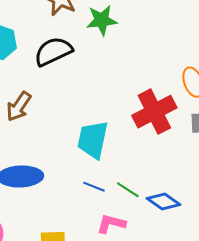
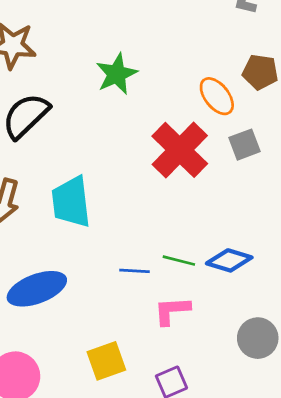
green star: (102, 20) -> (117, 74), moved
cyan trapezoid: (93, 140) -> (71, 202), moved

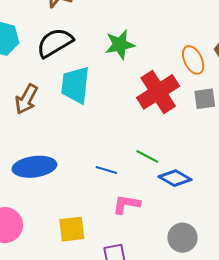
green star: (117, 74) -> (120, 45), moved
cyan trapezoid: (71, 202) -> (75, 85), moved
green line: (179, 261) -> (147, 156), moved

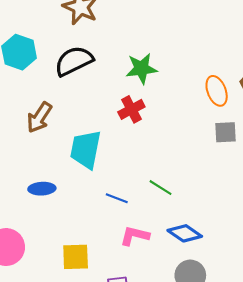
cyan trapezoid: (75, 85) -> (86, 149), moved
red cross: (158, 92) -> (131, 109), moved, size x0.6
blue ellipse: (34, 167) -> (42, 189), size x0.6
blue diamond: (175, 178) -> (185, 233), moved

